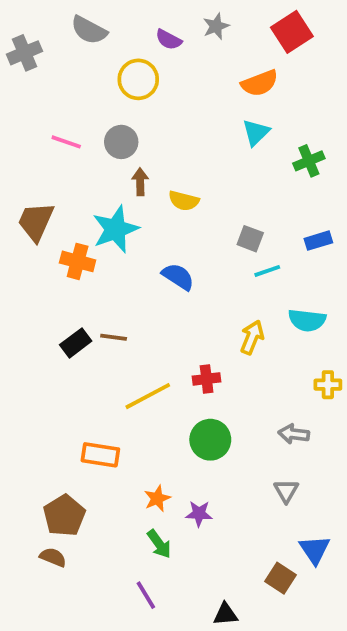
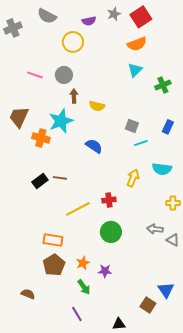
red square: (292, 32) -> (141, 17), moved
purple semicircle: (169, 40) -> (89, 21), turned -40
blue rectangle: (318, 241) -> (168, 127), turned -48
gray triangle: (286, 491) -> (173, 240), moved, turned -32
brown pentagon: (64, 516) -> (54, 265), moved

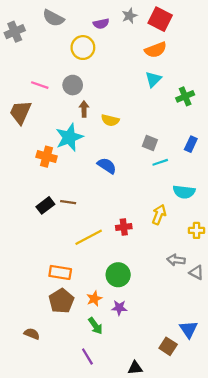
red square: (141, 17) -> (160, 19), turned -30
brown trapezoid: (19, 117) -> (20, 112), moved
yellow arrow: (133, 178) -> (159, 215), moved
green circle: (111, 232) -> (118, 275), moved

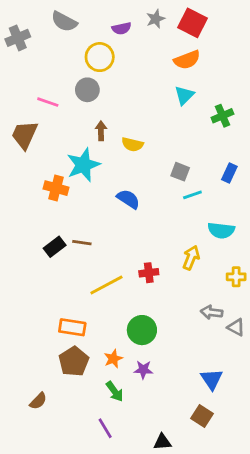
gray circle: (73, 85) -> (87, 90), moved
blue triangle: (189, 329) -> (212, 379), moved
brown semicircle: (32, 334) -> (38, 401), turned 112

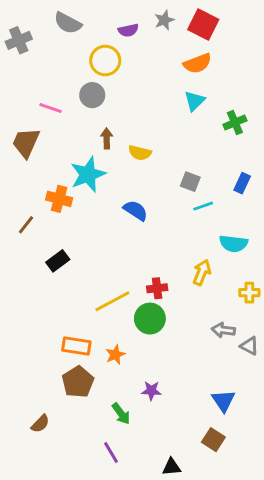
brown line: (82, 243) -> (26, 225), moved, turned -60
green circle: (142, 330) -> (150, 319), moved
orange star: (113, 359) -> (115, 355), moved

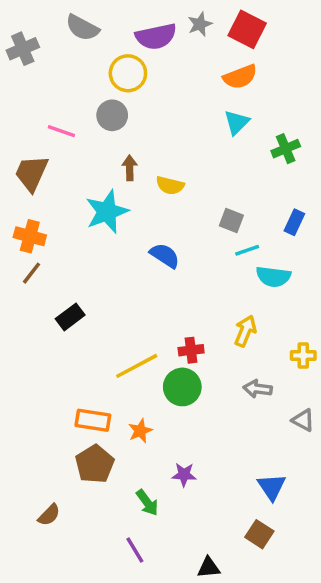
purple semicircle: (128, 30) -> (156, 36), size x1.6
orange cross: (59, 199) -> (30, 236), moved
cyan semicircle: (233, 244) -> (273, 277), moved
gray arrow: (223, 330) -> (258, 389), moved

